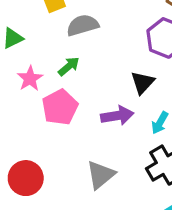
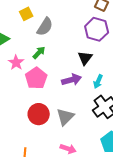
gray semicircle: (83, 25) -> (45, 27), turned 144
red circle: (26, 178) -> (39, 114), moved

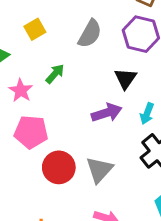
yellow square: (26, 14) -> (35, 29), moved
gray semicircle: (45, 27) -> (90, 34), moved
pink pentagon: (36, 78) -> (31, 132), moved, turned -30

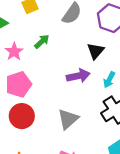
pink pentagon: (31, 132) -> (19, 84), turned -30
red circle: (59, 167) -> (22, 116), moved

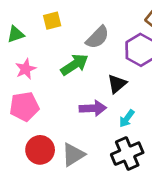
green arrow: (42, 42) -> (74, 65), moved, size x1.5
red circle: (22, 116) -> (40, 150), moved

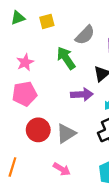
green triangle: (16, 34) -> (18, 18), moved
green arrow: (74, 65) -> (66, 58), turned -90

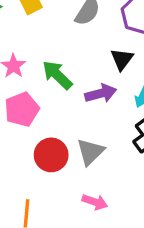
green arrow: (66, 58) -> (57, 75), moved

